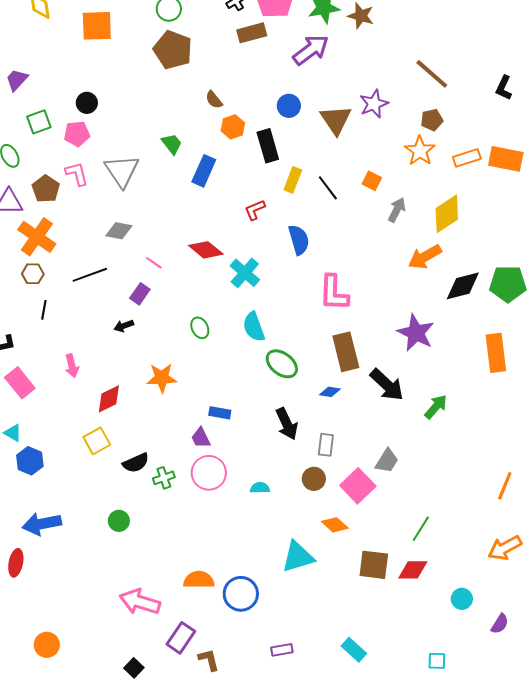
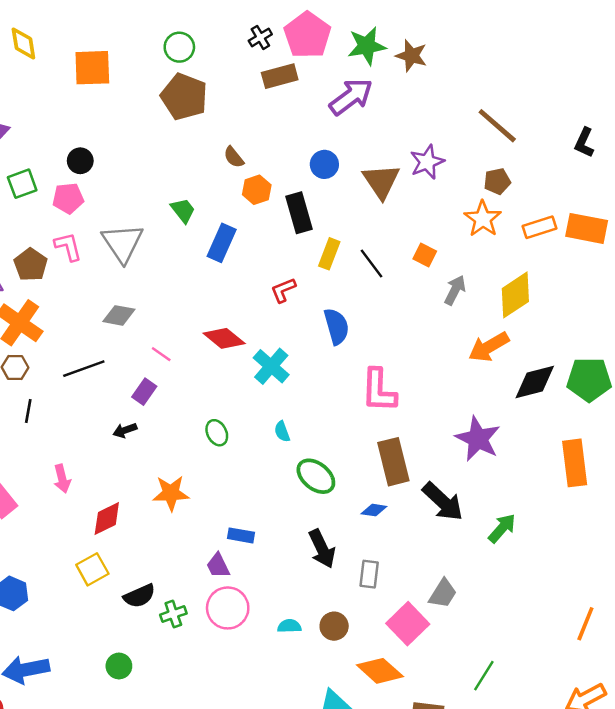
cyan semicircle: (254, 327) -> (282, 432), size x0.6
brown circle: (314, 479) -> (334, 626), moved
orange diamond: (335, 525) -> (380, 671), size x1.4

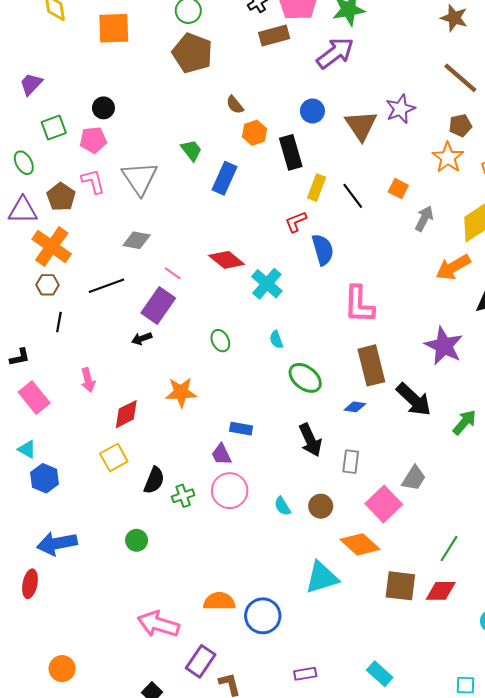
brown star: (411, 56) -> (454, 18), moved
red L-shape: (283, 290) -> (296, 222), moved
purple rectangle: (144, 392) -> (158, 305), size x1.6
black semicircle: (139, 596) -> (154, 480), turned -44
cyan semicircle: (289, 626) -> (282, 506), turned -120

